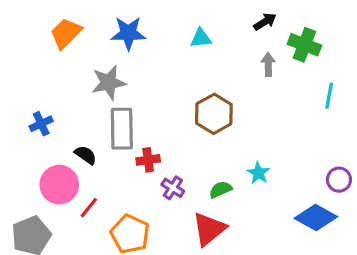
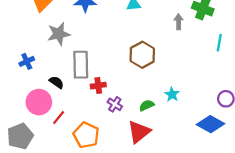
gray star: (109, 83) -> (59, 34), moved

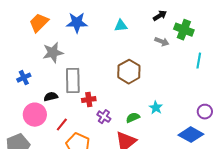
gray arrow: (179, 22) -> (162, 42), turned 112
black semicircle: (56, 82) -> (51, 97), turned -48
red line: (59, 117) -> (62, 125), moved

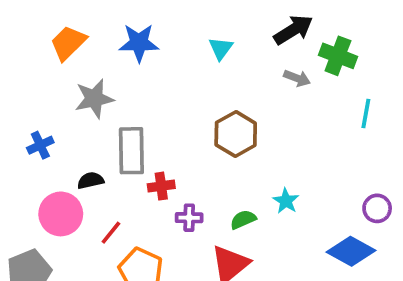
black arrow: (160, 16) -> (293, 30), size x1.5
cyan triangle: (121, 26) -> (221, 48), turned -48
purple cross: (104, 117) -> (189, 218), turned -32

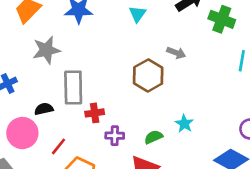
gray arrow: (297, 78) -> (176, 53), moved

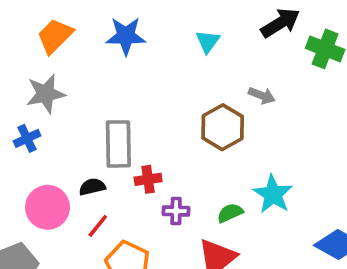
gray star: (46, 50) -> (46, 94), moved
black semicircle: (44, 109) -> (92, 187), moved
cyan star: (184, 124) -> (273, 194), size x1.5

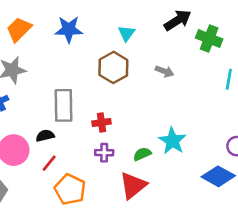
brown hexagon: (223, 127) -> (113, 67), moved
red cross: (148, 179) -> (102, 123), moved

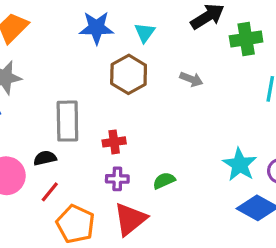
blue star: (69, 29) -> (96, 28), moved
green cross: (209, 39) -> (246, 39), turned -30
cyan star: (172, 141) -> (240, 164), moved
red triangle: (133, 185) -> (130, 219), moved

